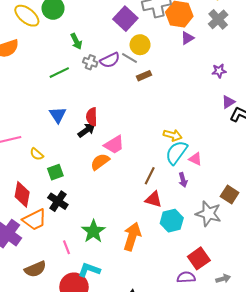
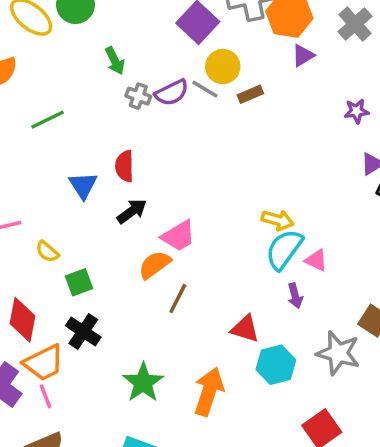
green line: (59, 73) -> (48, 120), moved
brown rectangle: (144, 76) -> (250, 94), moved
red semicircle: (92, 117) -> (125, 166), moved
brown line: (150, 176) -> (178, 298), moved
pink line: (66, 247) -> (45, 396), moved

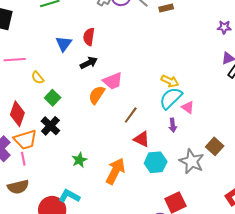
orange semicircle: (155, 265) -> (97, 95), turned -30
green square: (79, 282) -> (53, 98), turned -35
brown line: (178, 298) -> (131, 115), moved
green star: (143, 383) -> (79, 160), size x0.7

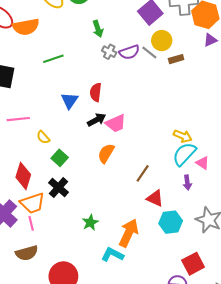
pink trapezoid: (113, 81) -> (116, 123), moved
cyan L-shape: (69, 196) -> (112, 255), moved

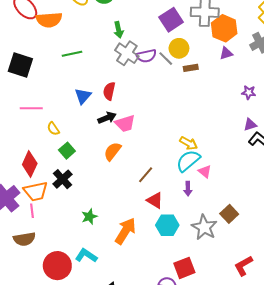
gray cross: (109, 52) -> (127, 53), size x1.6
cyan L-shape: (112, 255) -> (86, 256), moved

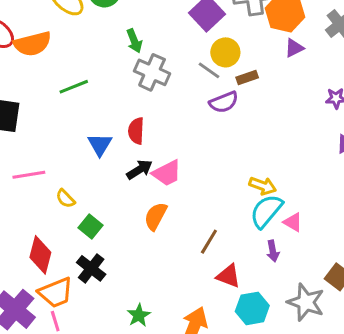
purple semicircle: (146, 56) -> (224, 102), moved

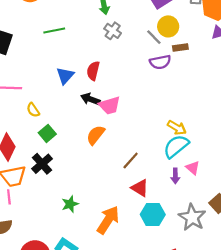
gray cross: (152, 72) -> (113, 31), size x0.7
black arrow: (140, 170) -> (90, 99), turned -138
pink triangle: (293, 222) -> (193, 168), moved

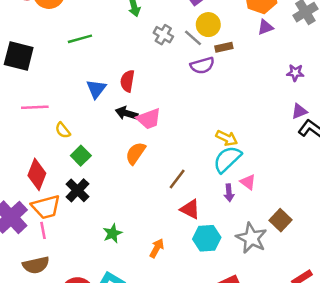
gray cross: (113, 31) -> (163, 35), moved
orange arrow: (108, 220) -> (157, 248), size x0.6

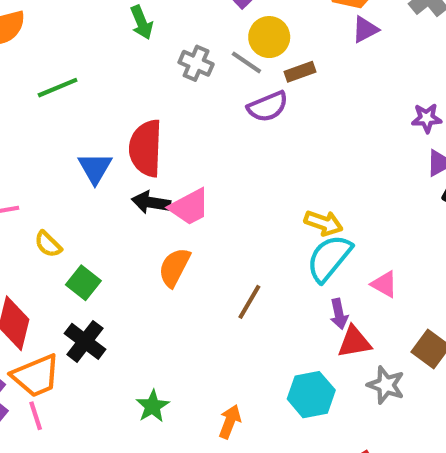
purple star: (295, 73) -> (427, 118), moved
red semicircle: (127, 81) -> (146, 148), size x1.5
pink triangle: (248, 182) -> (384, 284), moved
red triangle: (190, 209) -> (354, 342), moved, turned -30
gray star: (251, 238) -> (386, 385), size x0.7

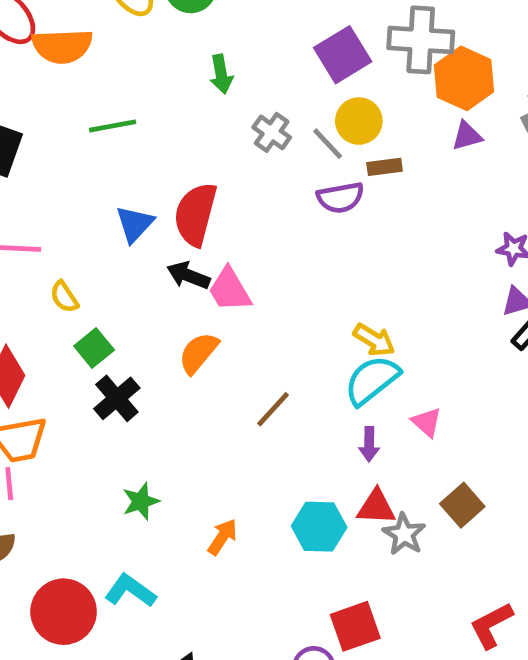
pink trapezoid: (189, 207) -> (230, 290), turned 75
black cross: (85, 341) -> (117, 398), moved
red triangle: (354, 342) -> (376, 507), moved

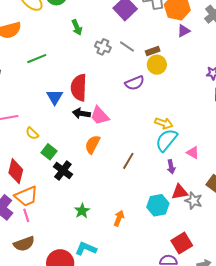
yellow circle: (359, 121) -> (157, 65), moved
purple semicircle: (340, 198) -> (135, 83), moved

